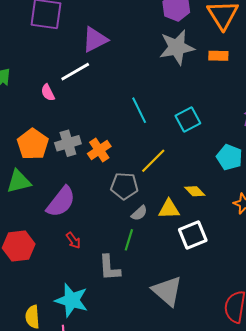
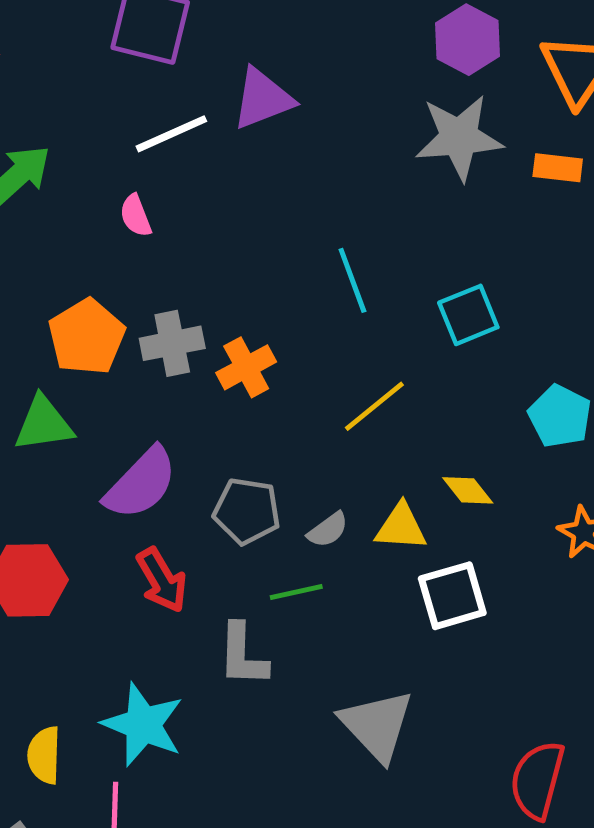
white line: (75, 72) -> (171, 134), moved
gray pentagon: (124, 186) -> (247, 511), moved
red arrow: (73, 240) -> (162, 580), size x1.5
green line: (129, 240) -> (296, 592), turned 55

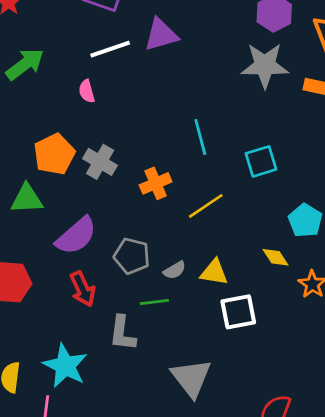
gray cross: (172, 343) -> (100, 162), turned 36
orange cross: (246, 367) -> (156, 183), moved
yellow diamond: (468, 490) -> (276, 257), moved

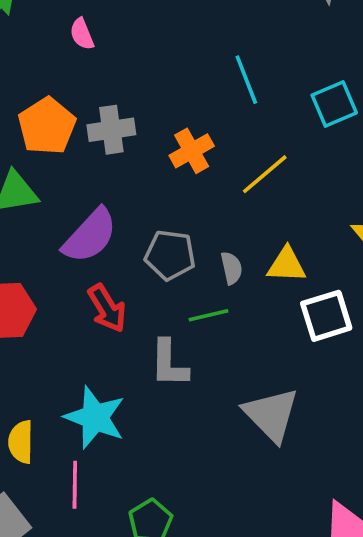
gray cross: (100, 162) -> (111, 130), turned -32
gray semicircle: (175, 270) -> (231, 268), turned -65

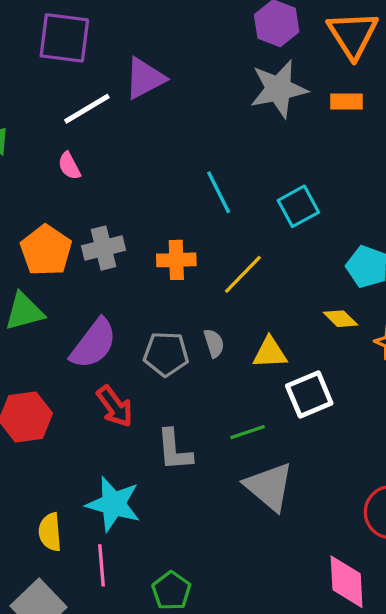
orange cross: (192, 151) -> (176, 260), turned 33
gray semicircle: (231, 268) -> (214, 343), moved
green line: (208, 315) -> (247, 432), moved

